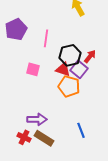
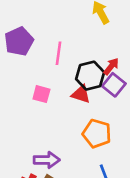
red arrow: (90, 56) -> (111, 66), moved
purple square: (79, 69) -> (114, 85), moved
orange pentagon: (69, 86) -> (97, 134), moved

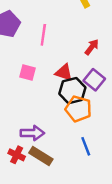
black hexagon: (90, 76) -> (72, 91), moved
purple square: (114, 85) -> (94, 80), moved

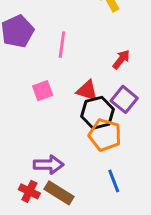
pink square: (28, 72) -> (43, 91), turned -35

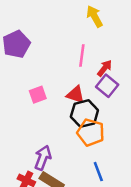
pink line: (62, 45) -> (82, 56), moved
purple square: (124, 99) -> (107, 86), moved
purple arrow: (49, 165) -> (43, 158), turned -70

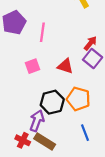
pink line: (82, 56) -> (42, 32), moved
black hexagon: (84, 114) -> (52, 102), moved

